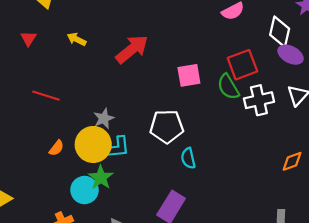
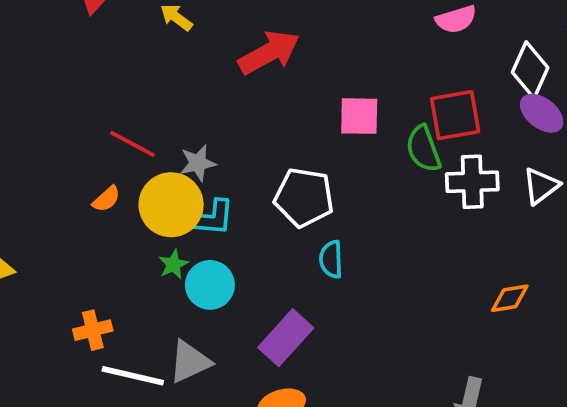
red line: (46, 96) -> (132, 144), moved
green star: (101, 178) -> (173, 264), size x0.7
cyan circle: (84, 190) -> (210, 285), moved

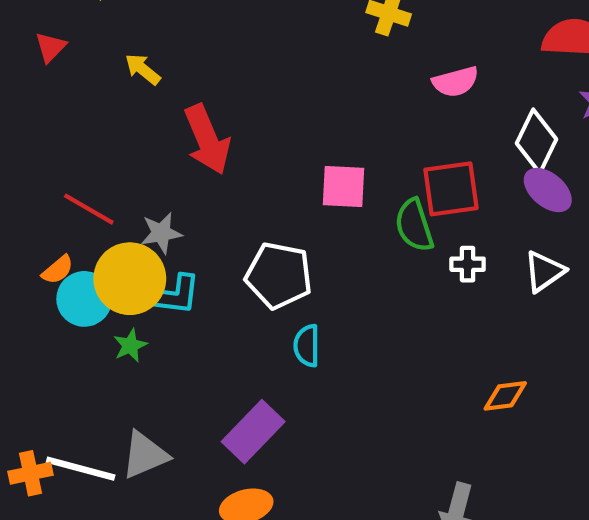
red arrow: (269, 52) -> (207, 140), moved, turned 94
white cross: (472, 182) -> (468, 264), size x0.6
cyan circle: (210, 285) -> (84, 299), moved
orange cross: (93, 330) -> (31, 473), moved

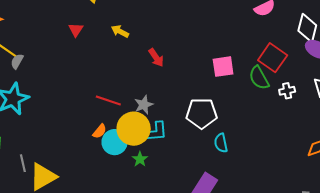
red arrow: (207, 140) -> (156, 58), size x0.6
red square: (451, 189) -> (273, 58), turned -36

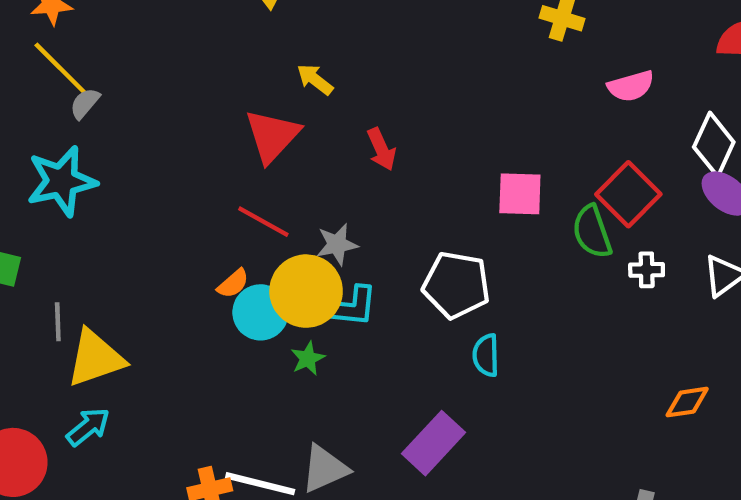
red triangle: (76, 30) -> (272, 136), moved, size x1.8

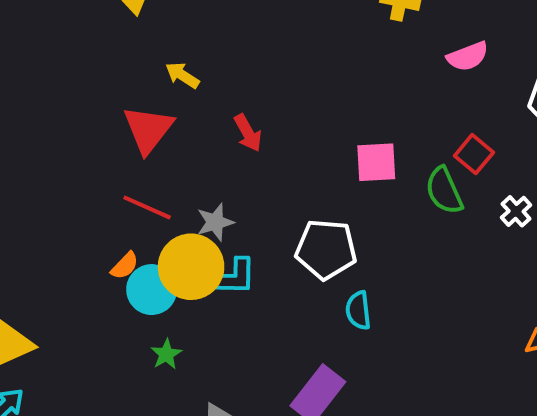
red square: (628, 194) -> (474, 154), size x0.7
white cross: (647, 270) -> (516, 211), moved, turned -36
green star: (308, 358) -> (166, 354), moved

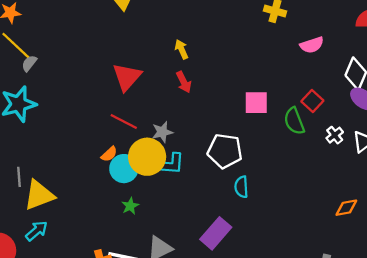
yellow arrow: (182, 75) -> (182, 49), moved, turned 30

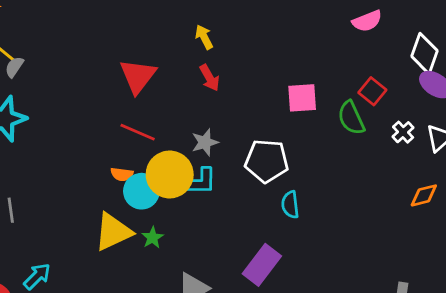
gray star: (162, 132) -> (205, 142), moved
orange semicircle: (109, 154) -> (122, 174), turned 54
yellow triangle: (39, 195) -> (113, 232), moved
orange diamond: (346, 208) -> (424, 195), moved

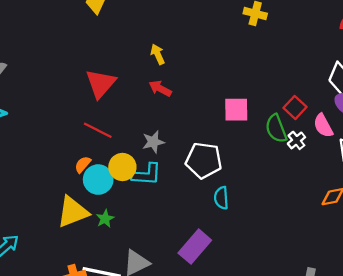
pink semicircle: (367, 21) -> (323, 126), moved, turned 80
red arrow: (209, 78) -> (160, 88), turned 145
white cross: (403, 132) -> (296, 140), moved
orange semicircle: (122, 174) -> (83, 164), turned 120
yellow circle: (170, 174) -> (122, 167), size x0.7

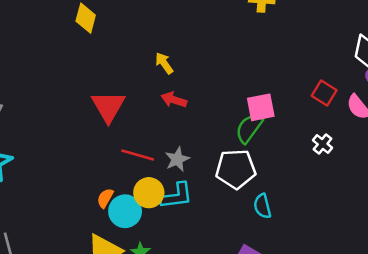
green semicircle: (276, 129) -> (249, 128), moved, turned 68
red line: (98, 130) -> (138, 155), moved
white cross: (296, 140) -> (323, 144), moved

